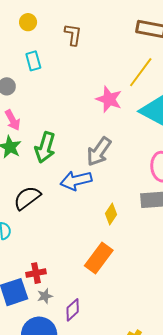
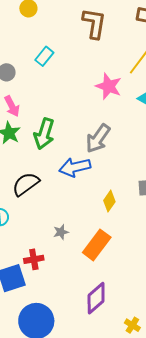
brown L-shape: (73, 35) -> (94, 23), moved, size x1.4
cyan rectangle: (33, 61) -> (44, 56), moved, turned 54
gray star: (45, 296) -> (61, 232), moved
purple diamond: (73, 310) -> (96, 298), moved, size x1.4

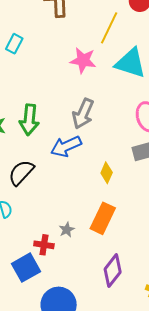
gray star: (61, 232) -> (67, 230), moved
red cross: (34, 259) -> (44, 245), turned 30

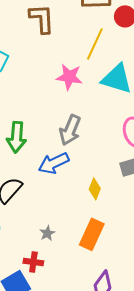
gray star: (67, 230) -> (47, 233), moved

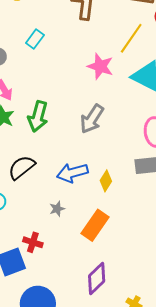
blue arrow: (54, 163) -> (72, 173), moved
gray star: (47, 233) -> (57, 209), moved

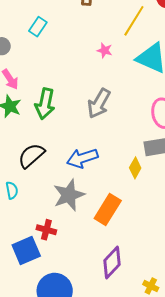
pink star: (100, 66) -> (105, 50), size x0.6
yellow diamond: (106, 181) -> (135, 168), moved
gray star: (57, 209) -> (69, 195), size x2.0

